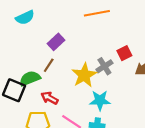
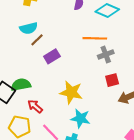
brown line: (49, 65) -> (37, 40), moved
gray cross: (104, 66) -> (106, 54), moved
yellow star: (84, 75) -> (71, 92), turned 30

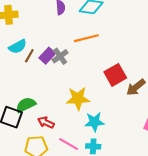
gray cross: (106, 54) -> (60, 56), moved
purple rectangle: (52, 56) -> (47, 56), moved
red square: (112, 80) -> (115, 75), size x1.5

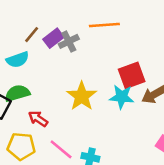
cyan semicircle: (18, 47) -> (18, 60), moved
yellow star: (78, 98) -> (82, 96), turned 30
cyan star: (94, 122) -> (122, 97), moved

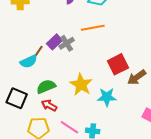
brown line: (32, 35) -> (38, 52), moved
green semicircle: (17, 93) -> (46, 87), moved
cyan star: (122, 97) -> (107, 97), moved

